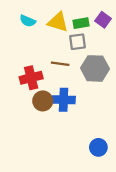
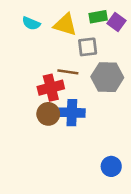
green rectangle: (81, 23) -> (98, 17), moved
red cross: (31, 78) -> (51, 88), moved

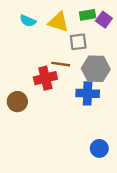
blue cross: (72, 113) -> (88, 93), moved
brown circle: (48, 114) -> (17, 102), moved

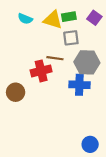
green rectangle: (88, 15) -> (69, 17), moved
blue circle: (99, 148) -> (90, 144), moved

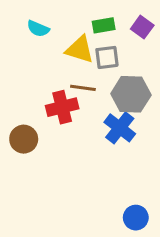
yellow triangle: (53, 20) -> (80, 49), moved
blue cross: (79, 85) -> (120, 128), turned 36

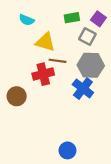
yellow triangle: (80, 49) -> (45, 42), moved
gray square: (107, 57) -> (87, 36), moved, turned 35
blue circle: (136, 218) -> (67, 150), moved

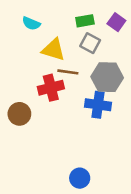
gray square: (87, 36) -> (90, 43), moved
blue cross: (83, 88) -> (98, 105), turned -30

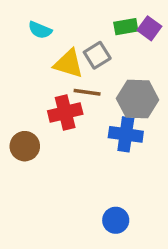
green rectangle: (85, 21) -> (126, 27), moved
gray square: (90, 43) -> (97, 55), moved, turned 30
blue circle: (80, 178) -> (116, 220), moved

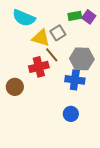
cyan semicircle: (40, 30) -> (24, 18), size x1.6
brown line: (87, 92) -> (52, 55), turned 42
blue circle: (116, 220) -> (71, 114), moved

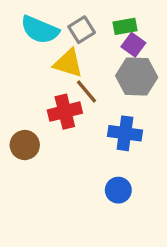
purple square: (89, 17) -> (133, 45), moved
gray square: (58, 33) -> (82, 30), moved
gray hexagon: (82, 59) -> (137, 76), moved

